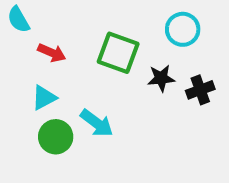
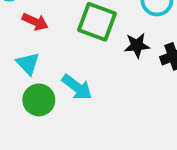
cyan triangle: (44, 98) -> (28, 64), turned -45

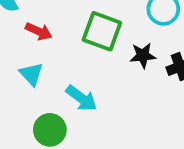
green circle: (39, 100) -> (50, 130), moved

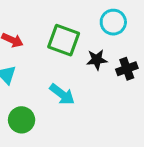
cyan arrow: (81, 98) -> (62, 94), moved

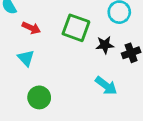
cyan arrow: (62, 94) -> (106, 86), moved

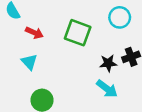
black star: (105, 45) -> (108, 63), moved

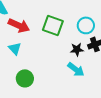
cyan circle: (120, 17) -> (86, 25), moved
red arrow: (34, 33) -> (19, 25), size x1.5

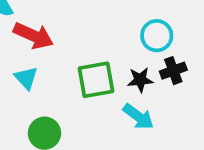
green square: (53, 25) -> (96, 80), moved, turned -30

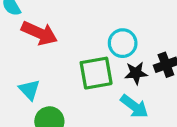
cyan circle: (157, 36) -> (123, 43), moved
cyan triangle: (26, 78) -> (29, 90), moved

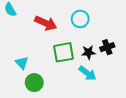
red arrow: (39, 33) -> (46, 23), moved
cyan circle: (123, 43) -> (80, 19), moved

